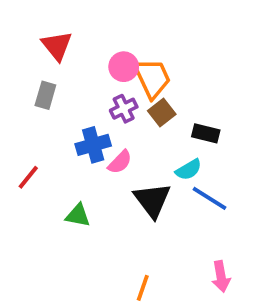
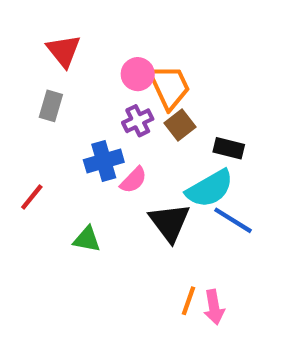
cyan semicircle: (189, 170) -> (210, 189), size x1.6
pink arrow: (221, 276) -> (214, 307), moved
orange line: (143, 288) -> (189, 301), moved

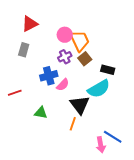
red triangle: (64, 51) -> (30, 24), turned 42
red line: (32, 197) -> (15, 93), turned 32
blue line: (233, 220) -> (113, 137), moved
orange line: (189, 301) -> (73, 124), moved

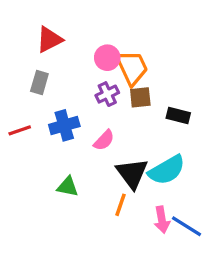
brown square: (85, 59) -> (140, 97), turned 32
blue cross: (49, 76) -> (64, 125), moved
cyan semicircle: (99, 89) -> (167, 170), moved
red line: (15, 93) -> (20, 130), moved
pink arrow: (101, 145) -> (162, 220), moved

